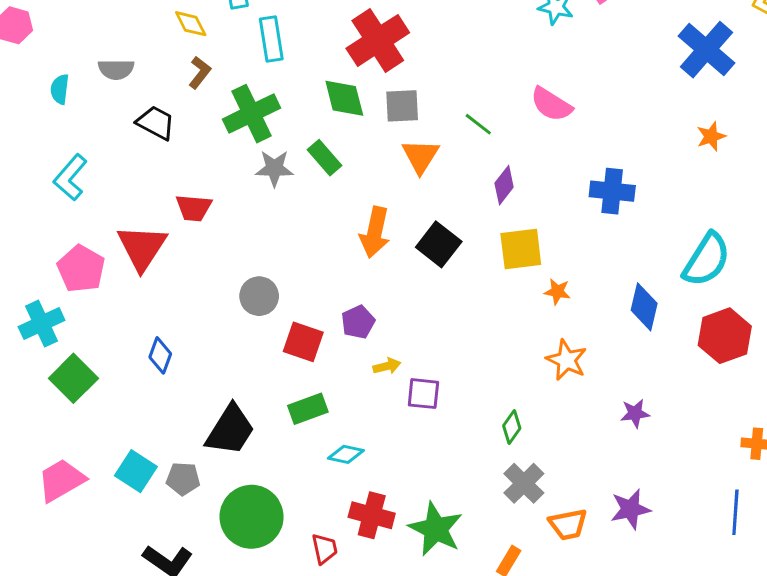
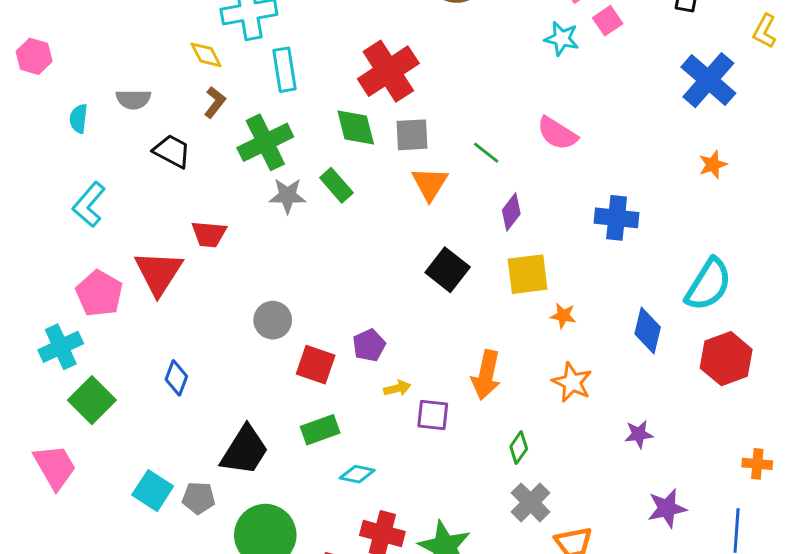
orange arrow: (375, 232) -> (486, 375), moved
pink trapezoid: (61, 480) -> (55, 467), moved, turned 90
purple star: (630, 509) -> (667, 508), moved

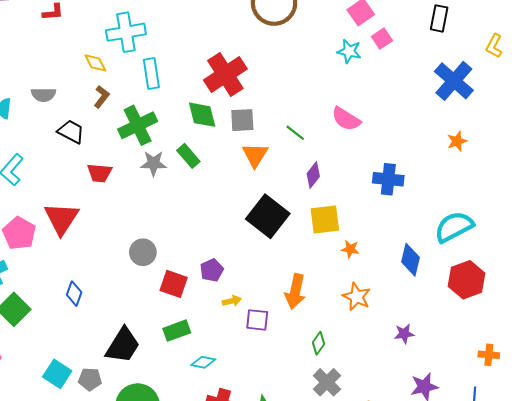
red trapezoid: (209, 234) -> (100, 173), moved
black square: (448, 270) -> (268, 216), size x1.4
cyan semicircle: (708, 285) -> (454, 227), turned -150

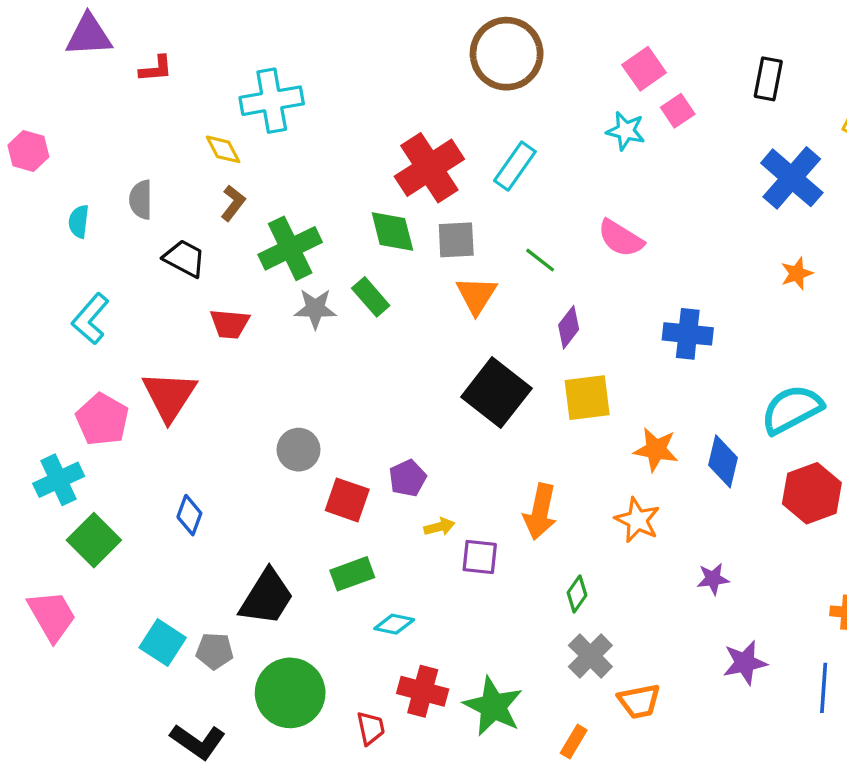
cyan rectangle: (151, 73) -> (515, 166), moved, turned 44
gray semicircle: (43, 95) -> (141, 200), turned 90
orange star: (350, 249) -> (656, 450), moved, size x1.5

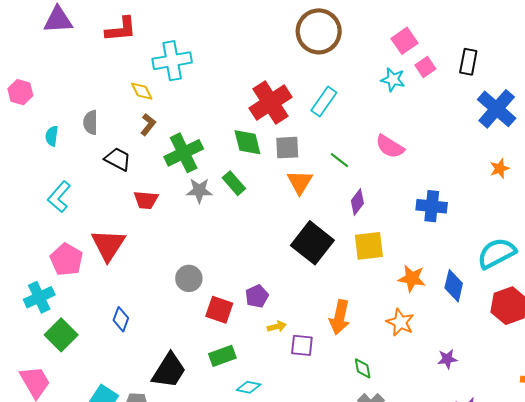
red L-shape: (156, 69) -> (121, 29), moved, size x1.5
black rectangle: (768, 79) -> (468, 62), moved
green diamond: (577, 594) -> (363, 368), turned -45

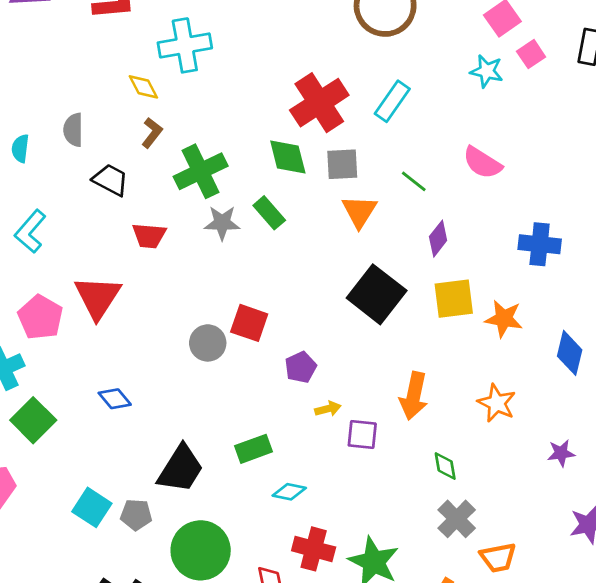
orange star: (412, 278) -> (504, 319), moved
red square: (219, 310) -> (249, 323), moved
blue diamond: (121, 319) -> (115, 399), turned -60

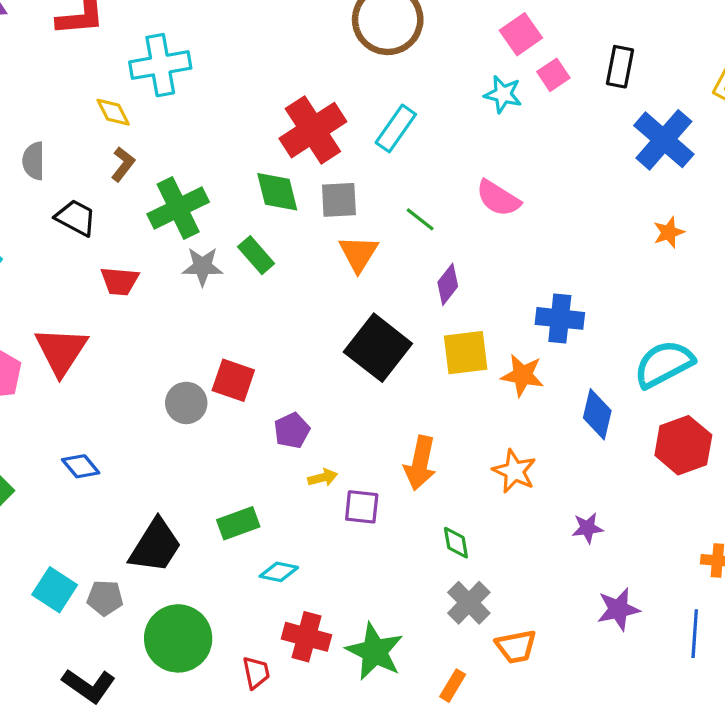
blue cross: (540, 244) -> (560, 318), moved

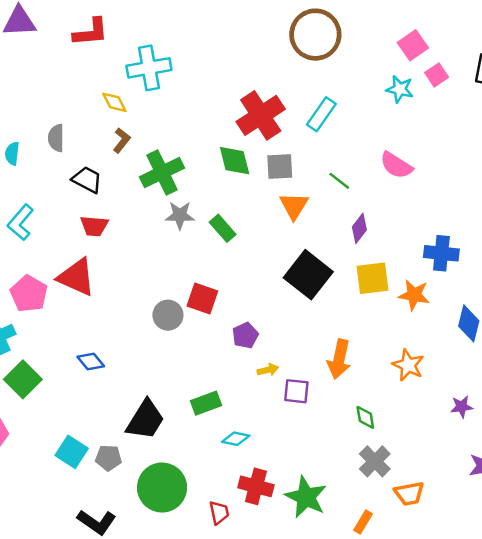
green rectangle: (256, 255) -> (223, 228), moved
red trapezoid: (120, 281) -> (94, 226), moved
red triangle: (61, 351) -> (76, 277), turned -39

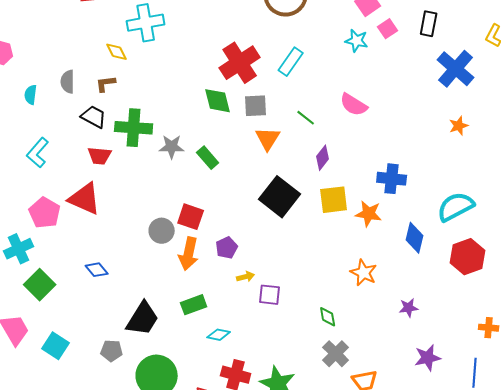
brown L-shape: (122, 140) -> (106, 84), moved, turned -135
green cross: (162, 172) -> (134, 128), moved, turned 30
orange arrow: (339, 359) -> (189, 254), moved
cyan square: (72, 452) -> (56, 346), moved

